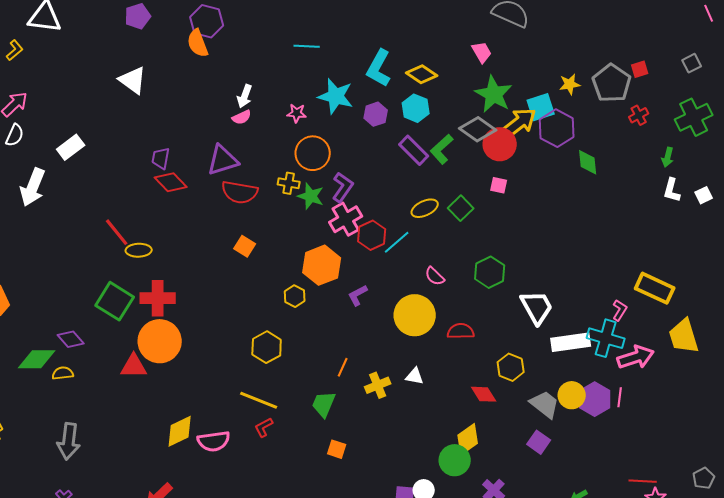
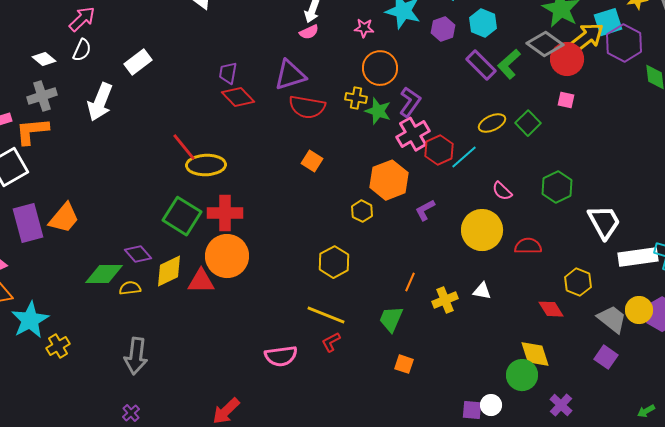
yellow ellipse: (139, 250) -> (206, 165), size x1.5
yellow diamond: (180, 431) -> (169, 271), moved
yellow diamond: (468, 439) -> (535, 354), turned -72

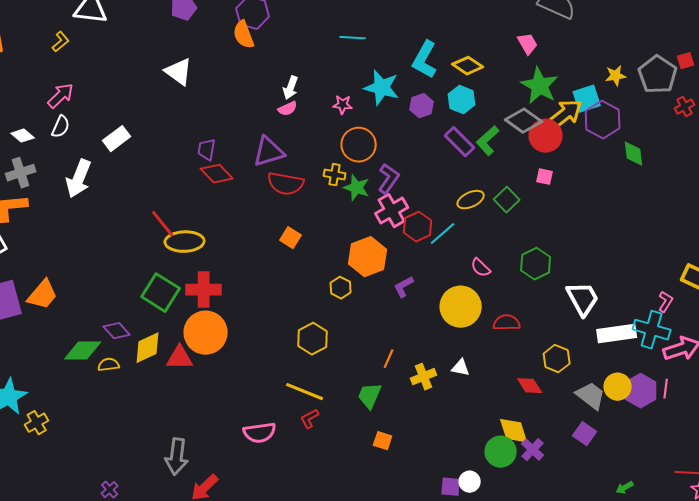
gray arrow: (136, 356) -> (177, 457), moved
purple cross: (561, 405) -> (533, 450), moved

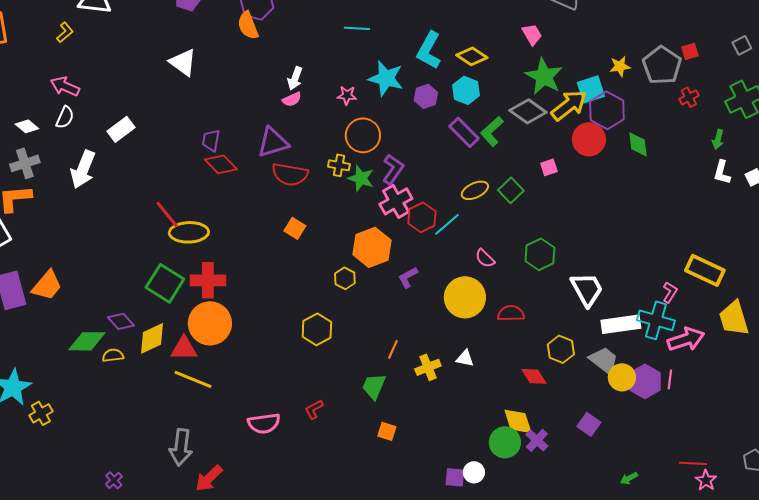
pink arrow: (61, 96) -> (65, 86), turned -112
red circle: (546, 136) -> (589, 139), moved
pink square: (545, 177) -> (549, 167), turned -30
yellow line: (305, 392) -> (193, 379), moved
gray trapezoid: (591, 396) -> (604, 360), moved

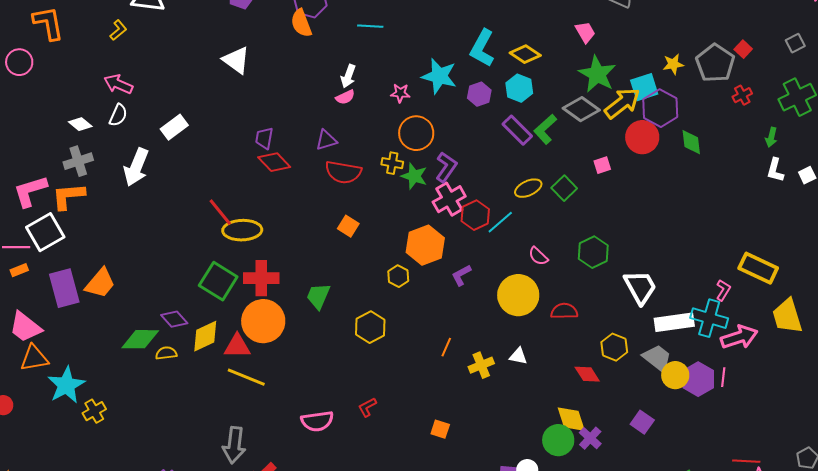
cyan line: (357, 28) -> (370, 26), moved
red square: (690, 51) -> (743, 49), turned -30
purple triangle: (273, 142) -> (326, 140), size x0.7
green trapezoid: (374, 386) -> (318, 296), moved

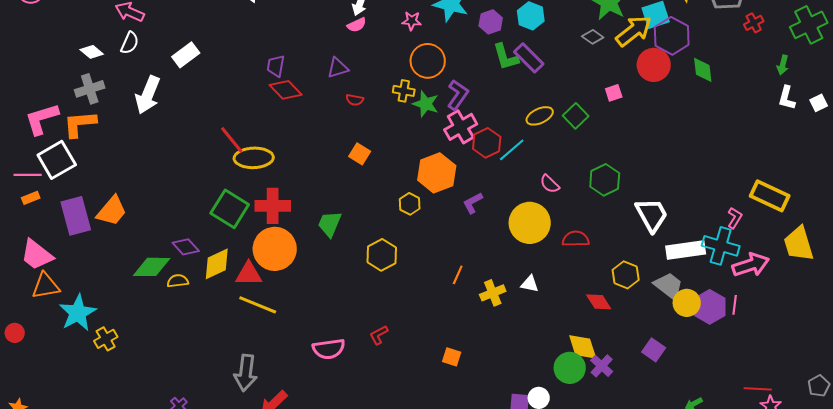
gray diamond: (581, 109) -> (593, 37), size x0.6
green L-shape: (545, 129) -> (506, 57), moved, turned -64
red semicircle: (343, 172) -> (355, 100), size x0.5

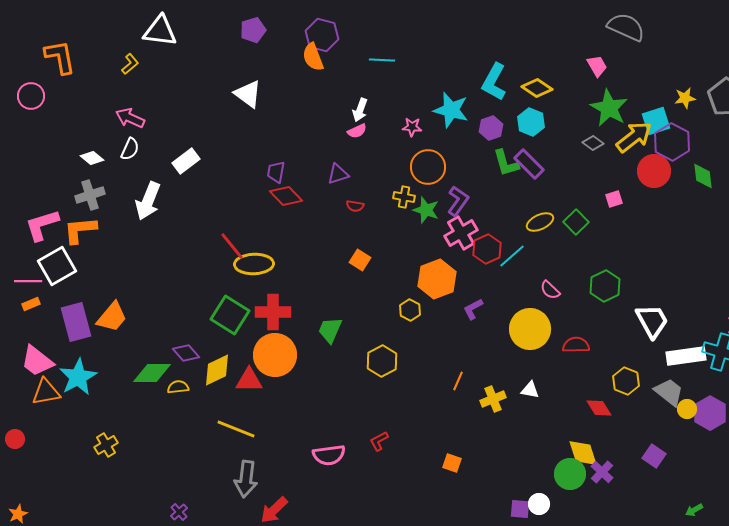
yellow circle: (687, 303) -> (687, 409), size x0.7
yellow line: (258, 305) -> (236, 429), moved
cyan star: (78, 313) -> (78, 377), moved

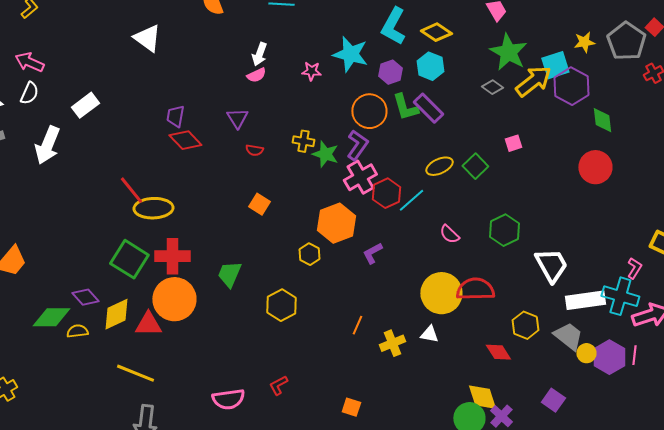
orange circle: (428, 167) -> (369, 111), moved
red circle: (654, 171) -> (595, 167), moved
purple triangle: (338, 174) -> (237, 118), turned -45
yellow circle: (530, 329) -> (441, 293), moved
red semicircle: (576, 345) -> (475, 289), size x1.4

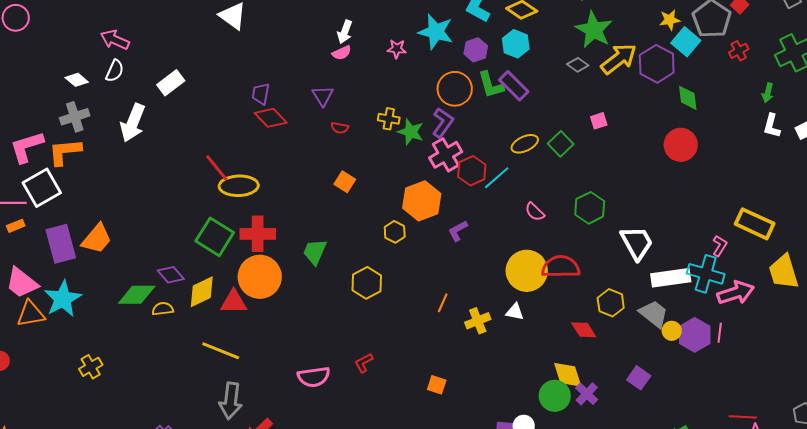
cyan square: (555, 65) -> (686, 42), moved, turned -32

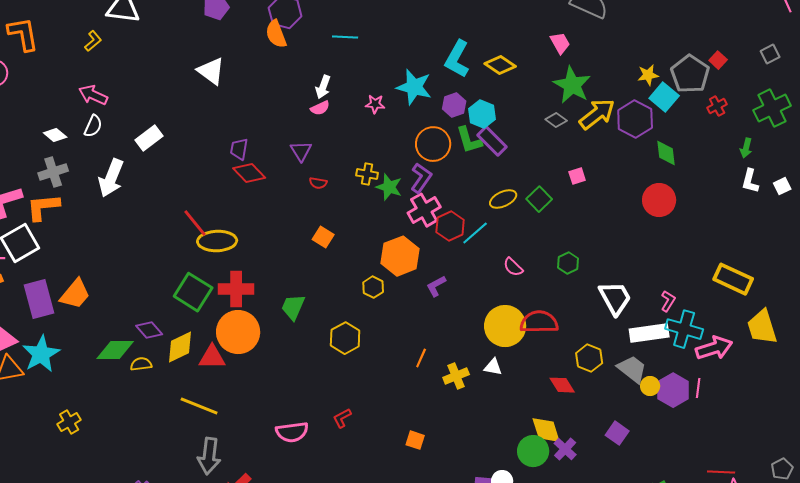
cyan hexagon: (516, 44) -> (482, 114), moved
green hexagon: (590, 208) -> (568, 263), size x0.7
pink L-shape: (720, 246) -> (668, 301), moved

